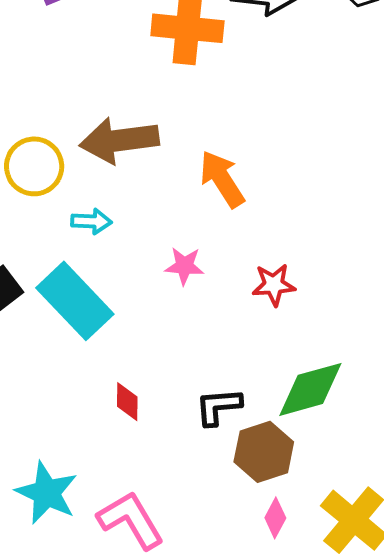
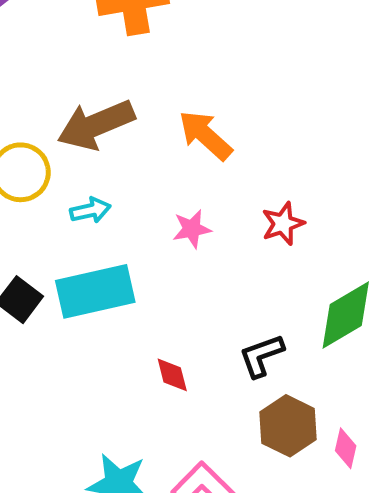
cyan rectangle: (75, 301) -> (95, 291), turned -44
brown hexagon: (264, 452) -> (288, 426), moved

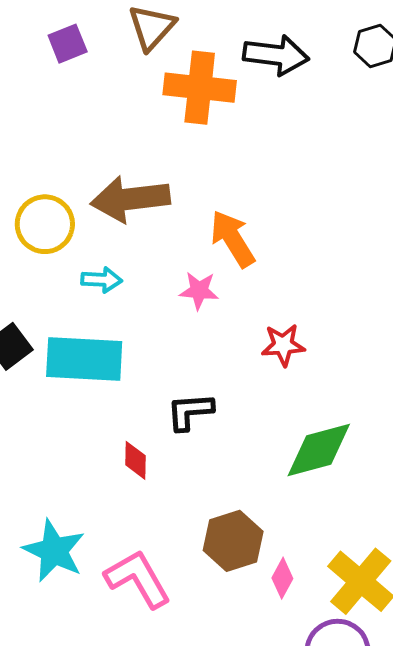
pink star: (192, 229) -> (199, 291), moved
black L-shape: (261, 356) -> (190, 411), moved

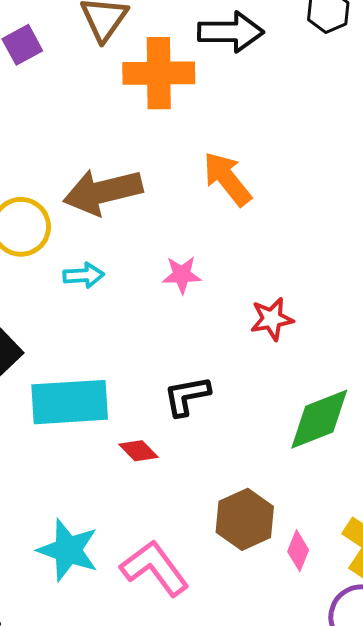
orange arrow: (233, 239) -> (227, 179), moved
cyan rectangle: (84, 359) -> (70, 402), moved
red diamond: (135, 460) -> (138, 451), turned -39

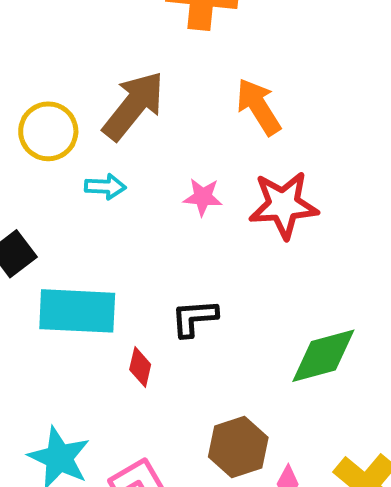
brown arrow: (103, 192) -> (134, 106), turned 136
red star: (272, 319) -> (283, 205), moved, size x1.6
red diamond: (138, 451) -> (140, 367), turned 51

